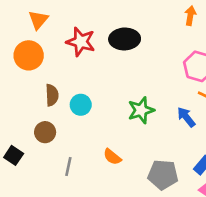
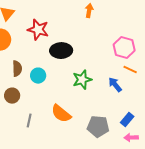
orange arrow: (190, 16) -> (89, 11), moved
black ellipse: (125, 39) -> (61, 51), moved
orange semicircle: (112, 157) -> (61, 114), size x1.5

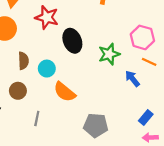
black ellipse: (61, 51) -> (72, 41), turned 70
green star: (82, 80) -> (109, 54), moved
orange semicircle: (61, 114) -> (65, 92), moved
gray pentagon: (98, 127) -> (96, 125), moved

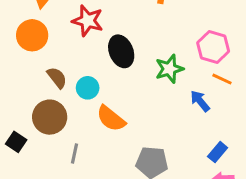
brown semicircle: (23, 61) -> (57, 78), turned -36
brown circle: (18, 91) -> (50, 117), size x1.5

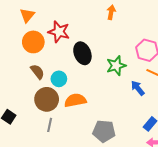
orange circle: (32, 35) -> (33, 42), moved
brown circle: (50, 117) -> (47, 99), moved
orange semicircle: (111, 118) -> (75, 100), turned 130

